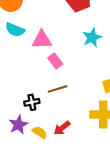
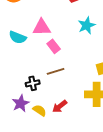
cyan semicircle: (15, 30) -> (18, 37), moved

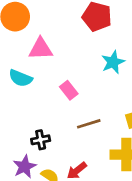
pink triangle: (42, 27) -> (41, 49), moved
brown line: (56, 71) -> (89, 124), moved

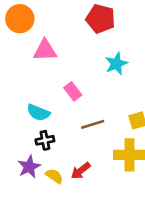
cyan semicircle: (21, 78) -> (38, 113), moved

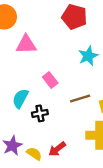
cyan semicircle: (38, 113) -> (20, 98), turned 96
brown line: (93, 124) -> (80, 98), moved
black cross: (45, 140) -> (40, 113), moved

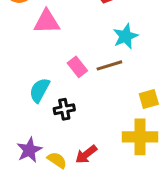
brown line: (80, 98) -> (109, 65), moved

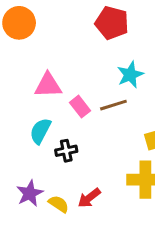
pink triangle: (47, 22) -> (48, 85), moved

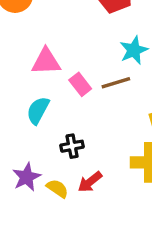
black cross: (66, 151) -> (72, 146), moved

